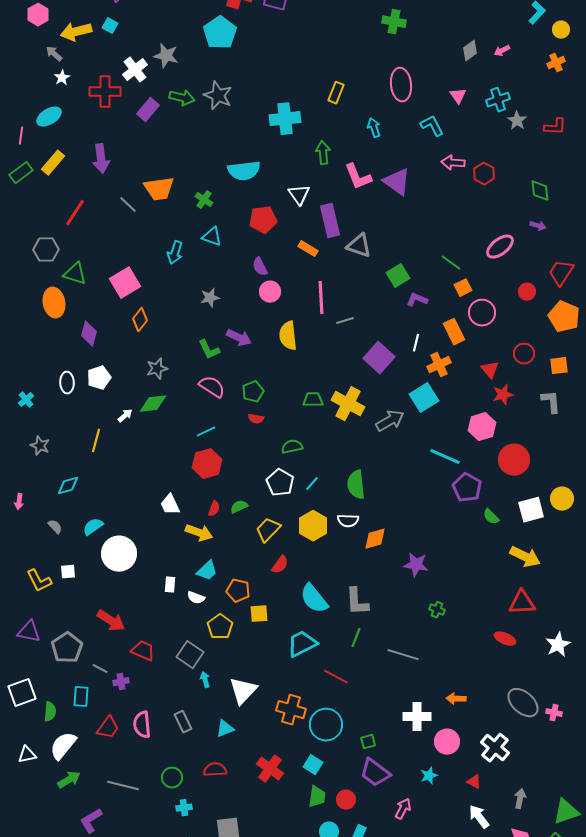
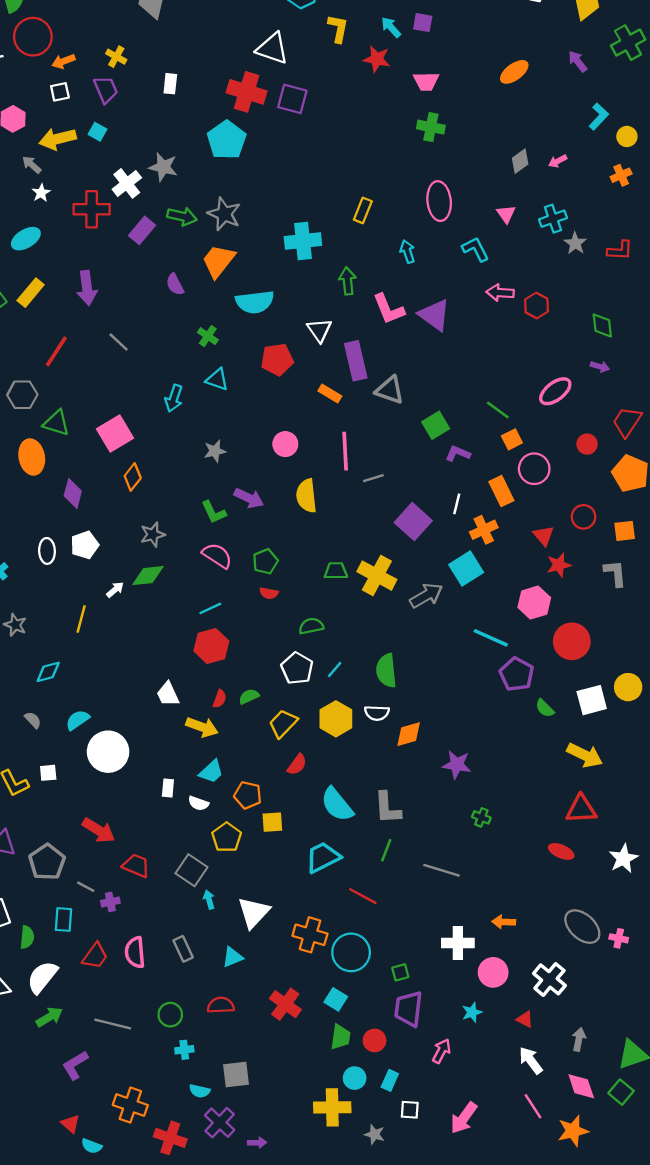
orange trapezoid: (159, 189) -> (218, 261), moved, turned 136
purple semicircle: (260, 267) -> (175, 284), moved
purple trapezoid: (375, 773) -> (409, 1009), turned 60

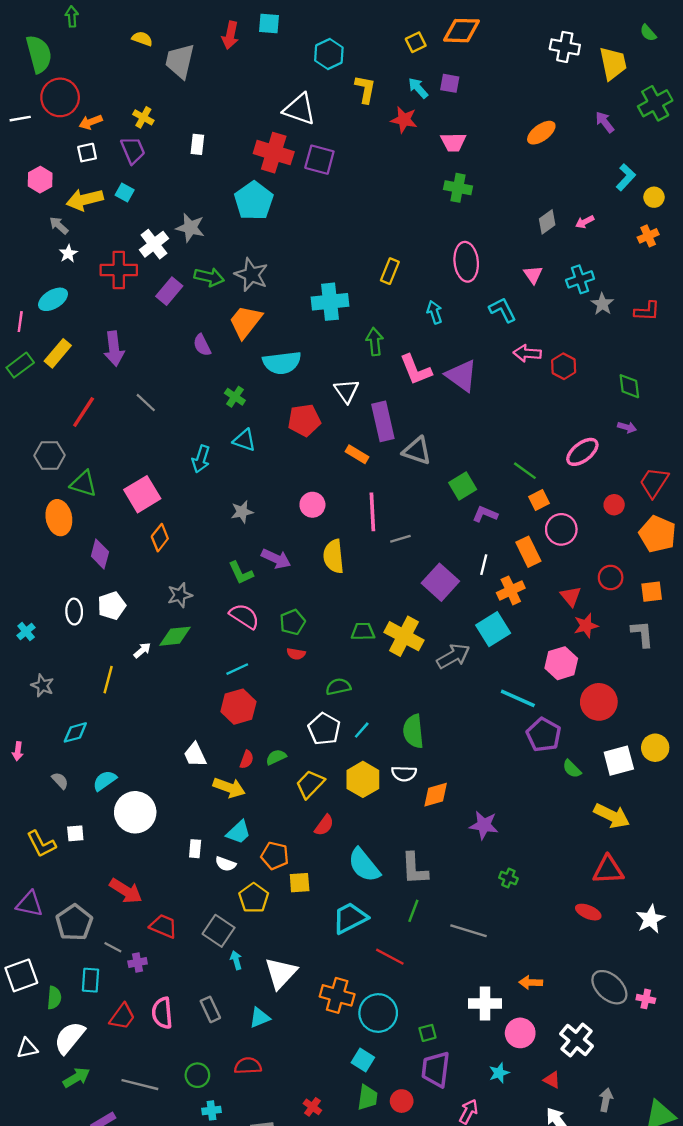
red cross: (285, 1004) -> (312, 1107), moved, size x0.6

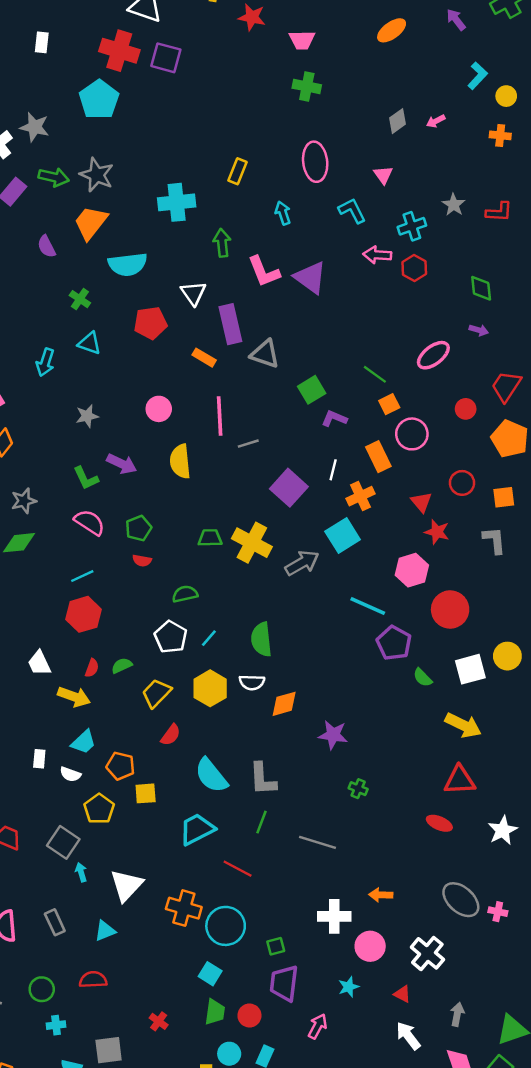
orange cross: (648, 236) -> (500, 135), turned 30
cyan cross: (580, 279) -> (412, 226), moved
red star: (586, 626) -> (437, 532), turned 30

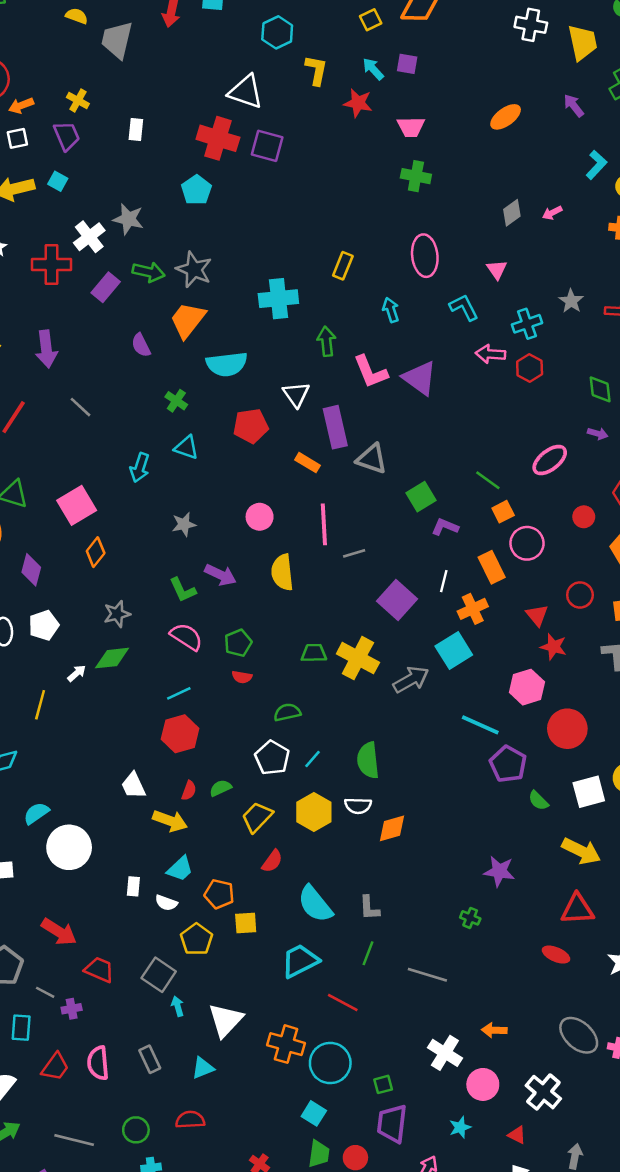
cyan pentagon: (99, 100) -> (196, 190), size x0.7
purple star: (333, 735) -> (499, 871), moved
gray L-shape: (263, 779) -> (369, 908), size x0.7
white cross: (334, 916) -> (445, 1053), turned 32

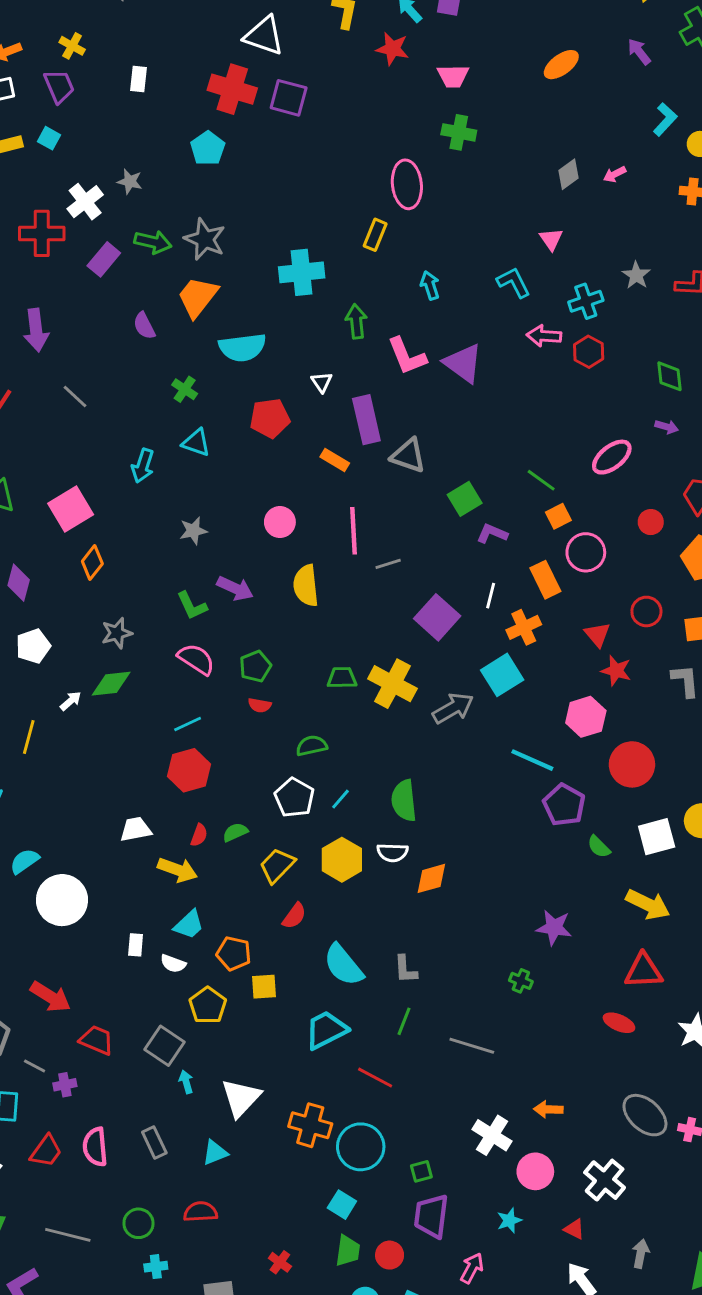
gray star: (128, 219) -> (130, 181), size x0.7
pink ellipse: (425, 256) -> (407, 184), moved
white triangle: (296, 394) -> (322, 382), size x0.7
white trapezoid: (133, 785) -> (136, 829), turned 104

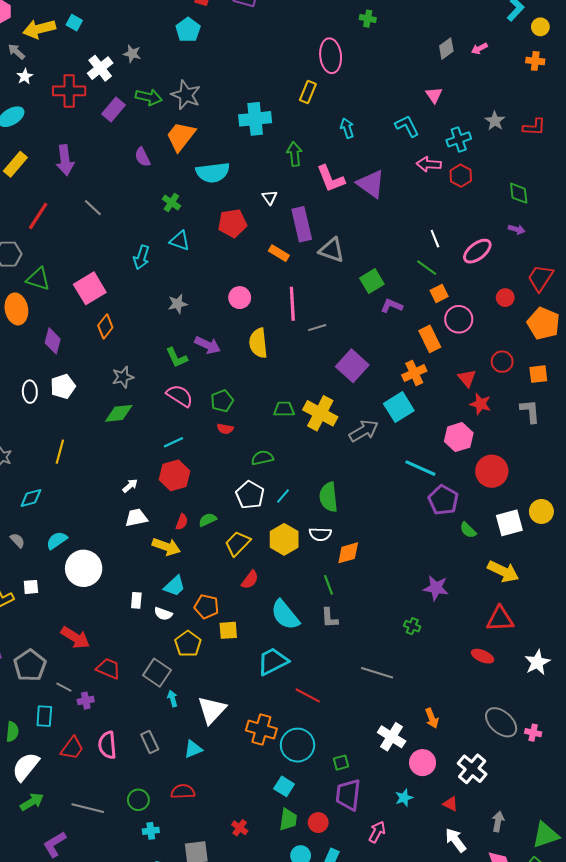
green cross: (459, 132) -> (368, 19), size x0.7
white line: (491, 596) -> (435, 239), moved, turned -36
white arrow: (71, 701) -> (130, 486), moved
green line: (404, 1021) -> (329, 585), moved, turned -42
orange arrow: (548, 1109) -> (432, 718), turned -114

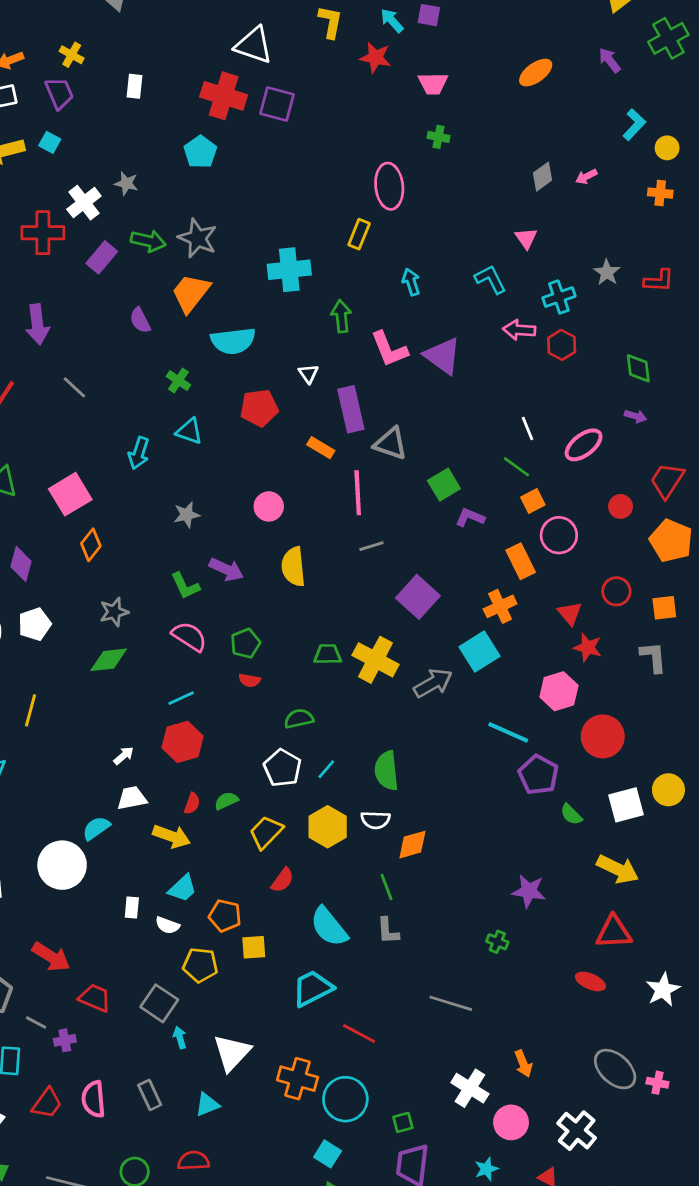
pink line: (292, 304) -> (358, 493), moved
cyan semicircle: (57, 540) -> (96, 828), moved
yellow pentagon: (188, 644) -> (200, 965), turned -30

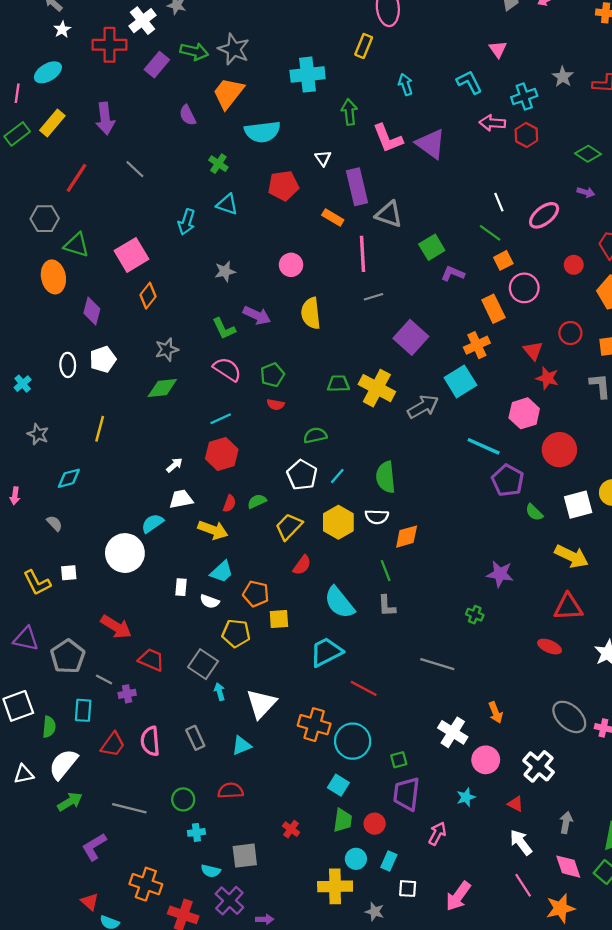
green diamond: (638, 368) -> (588, 154), turned -50

